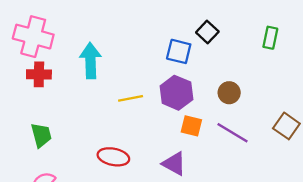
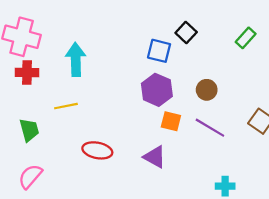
green rectangle: (270, 38) -> (246, 38), turned 30
yellow line: (131, 98) -> (66, 106), moved

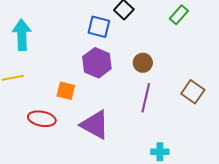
orange square: (171, 121) -> (66, 91), moved
purple line: (210, 128) -> (146, 98), turned 72
purple triangle: (155, 157) -> (95, 125), size x1.4

